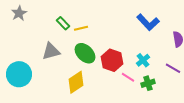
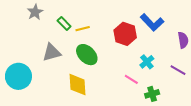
gray star: (19, 13) -> (35, 12), moved
red hexagon: (112, 60) -> (125, 34), moved
yellow diamond: (76, 82) -> (77, 85), turned -60
green cross: (148, 83) -> (152, 94), moved

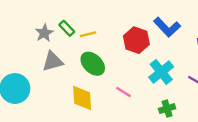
gray star: (35, 12) -> (44, 33), moved
cyan cross: (147, 62) -> (161, 72), size x1.5
pink line: (131, 79) -> (123, 92), moved

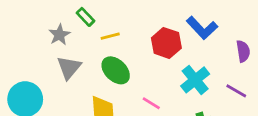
green rectangle: (67, 28) -> (85, 17), moved
gray triangle: (53, 61) -> (69, 68), turned -35

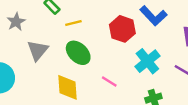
gray star: (59, 35) -> (16, 22), moved

